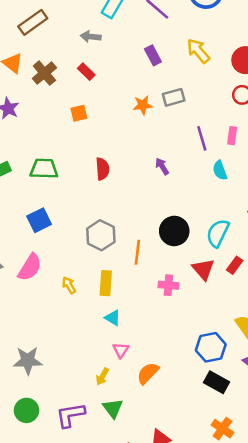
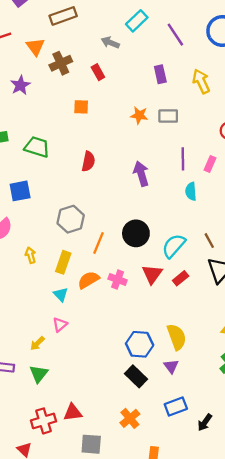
purple arrow: (162, 166) -> (141, 174), size x1.5
orange semicircle: (148, 373) -> (88, 280), moved

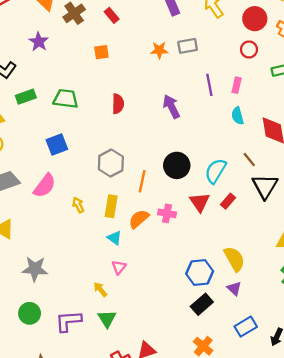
cyan semicircle: (191, 191) -> (238, 116), moved
yellow arrow: (37, 343) -> (100, 289), turned 105
black rectangle: (136, 376) -> (202, 304), turned -75

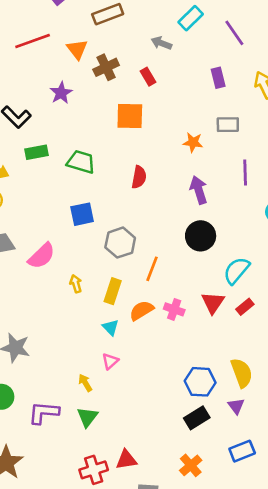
orange star: (159, 50) -> (193, 142), moved
orange square: (101, 52) -> (130, 116), size x1.6
blue square: (57, 144) -> (82, 214), moved
black circle: (177, 165) -> (201, 236), moved

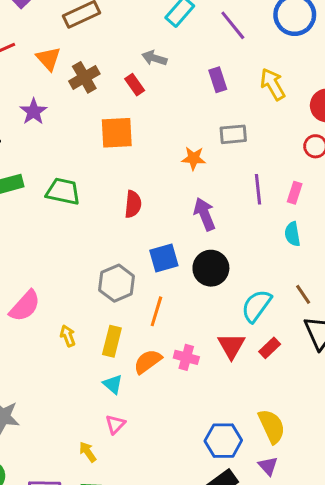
gray arrow: (161, 43) -> (154, 58), moved
blue square: (82, 214) -> (164, 258), moved

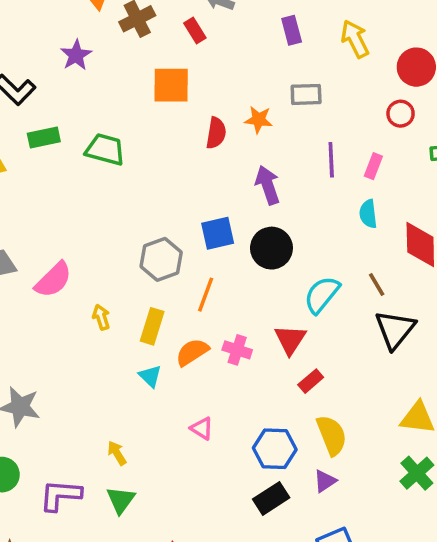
red semicircle: (133, 204) -> (216, 133), moved
red rectangle: (270, 348) -> (311, 381), moved
pink triangle: (115, 424) -> (202, 428), moved, turned -45
purple triangle: (268, 466) -> (325, 481), turned 35

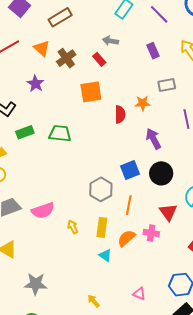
pink semicircle: (53, 280) -> (43, 210), turned 35
red triangle: (290, 340) -> (168, 212), moved
pink triangle: (202, 428) -> (139, 294), moved

